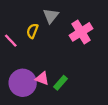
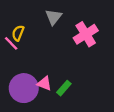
yellow semicircle: (32, 31) -> (18, 33), moved

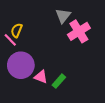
gray triangle: (54, 17) -> (63, 16), moved
purple circle: (24, 88) -> (21, 65), moved

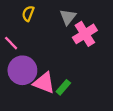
yellow semicircle: (17, 30) -> (28, 13), moved
pink triangle: (41, 77) -> (44, 83), size x1.5

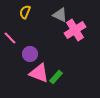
gray triangle: (68, 17) -> (60, 15), turned -42
purple circle: (22, 70) -> (30, 54), moved, size x0.6

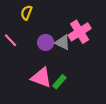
gray triangle: (60, 15) -> (63, 42), moved
purple circle: (30, 54) -> (46, 42), moved

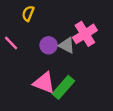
green rectangle: (59, 82) -> (63, 87), size x1.5

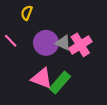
pink cross: (85, 34) -> (80, 45), moved
purple circle: (49, 45) -> (46, 43), size x1.5

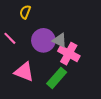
pink cross: (80, 45) -> (69, 54), moved, turned -30
pink triangle: (42, 78) -> (24, 72), moved

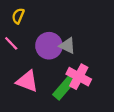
yellow semicircle: (25, 12) -> (18, 16), moved
pink cross: (69, 54) -> (79, 77), moved

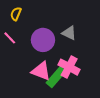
gray triangle: (67, 46) -> (69, 33), moved
pink triangle: (27, 81) -> (41, 71), moved

